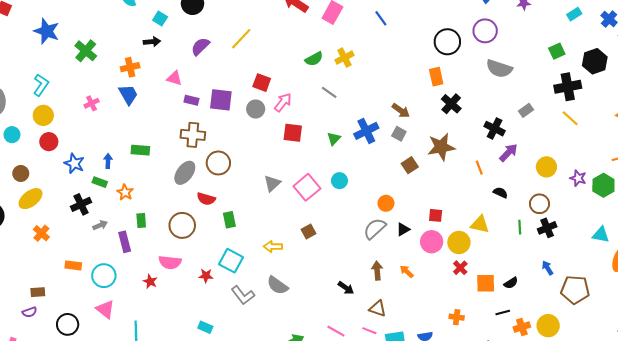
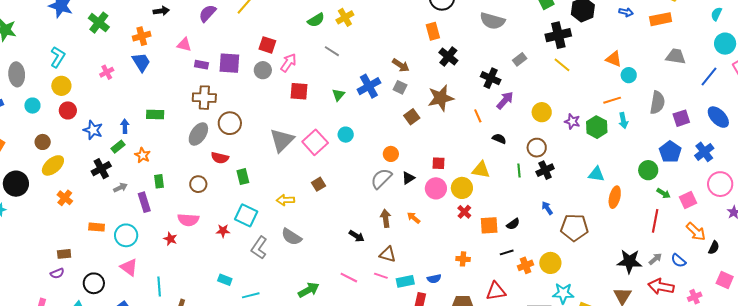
green rectangle: (100, 182) -> (118, 147), turned -56
gray triangle: (272, 183) -> (282, 140), size x1.5
brown circle: (182, 225) -> (198, 184), size x0.7
gray L-shape: (243, 295) -> (259, 248), turned 75

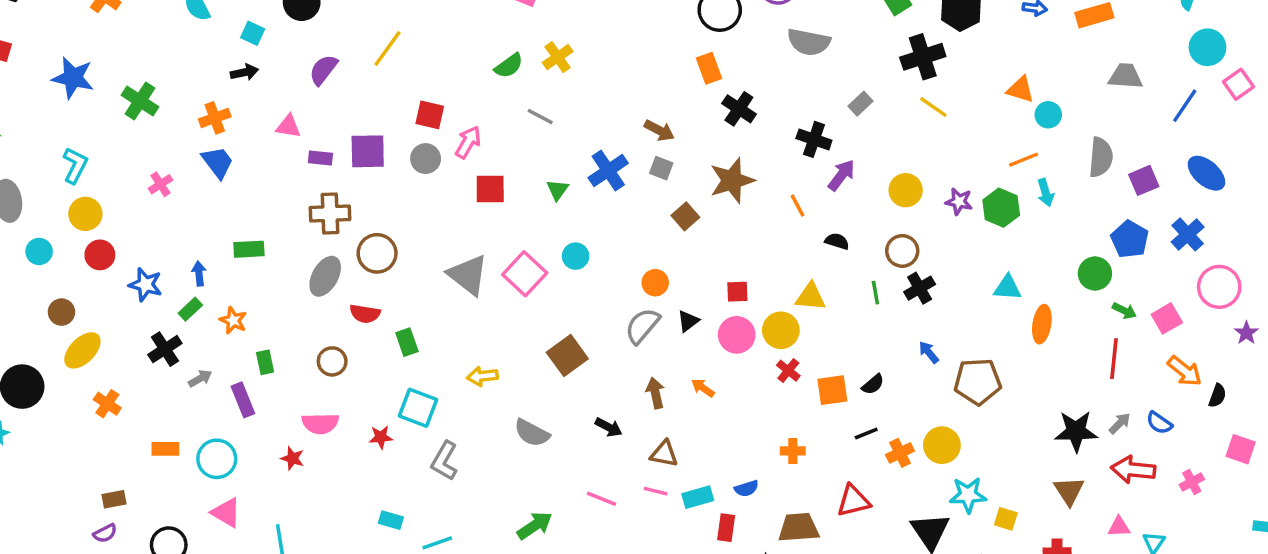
gray triangle: (282, 140) -> (468, 275), turned -32
brown square: (318, 184) -> (567, 355), moved, size x1.6
gray semicircle: (291, 237) -> (532, 433), moved

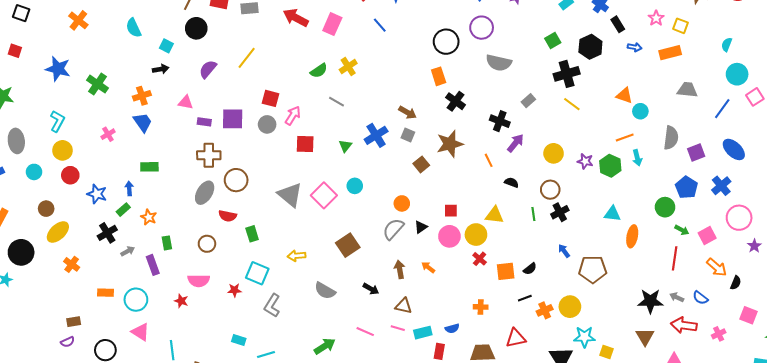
green rectangle: (249, 249) -> (149, 167), moved
gray arrow: (1120, 423) -> (677, 297), turned -112

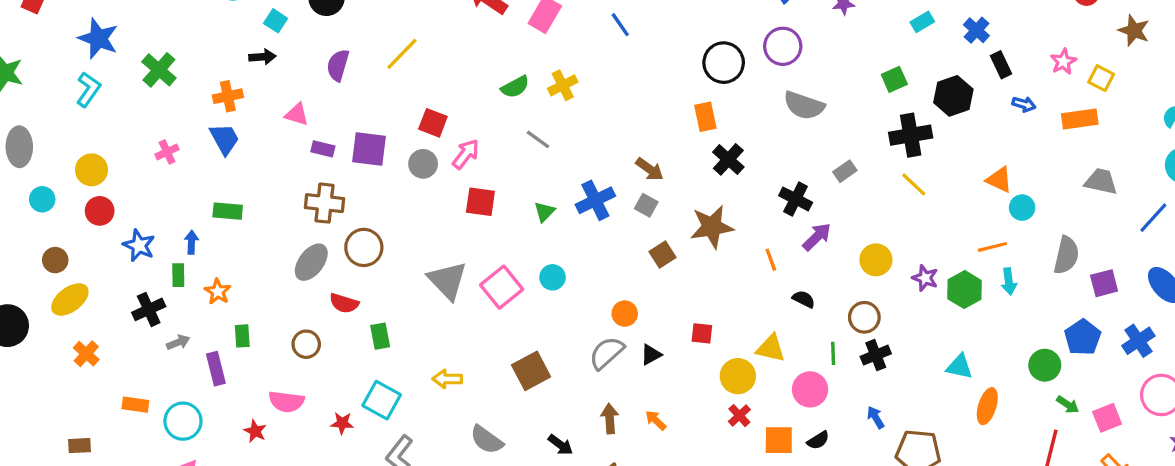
purple semicircle: (208, 69) -> (338, 65), turned -30
cyan L-shape: (57, 121) -> (88, 89), moved
green rectangle: (123, 210) -> (178, 275), turned -56
pink circle: (449, 236) -> (810, 389), moved

